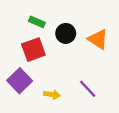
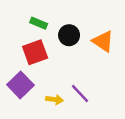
purple line: (88, 89) -> (80, 93), moved

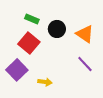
red square: (35, 52) -> (29, 43), turned -30
purple line: (80, 93) -> (85, 64), moved

